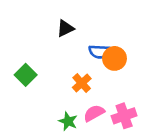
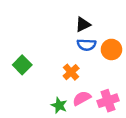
black triangle: (65, 28) -> (83, 25), moved
orange circle: (115, 58) -> (111, 49), moved

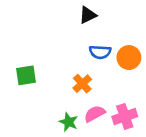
black triangle: (83, 25) -> (88, 15), moved
green square: (22, 65) -> (26, 75), turned 36

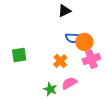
orange circle: (129, 58) -> (84, 42), moved
pink cross: (125, 117) -> (91, 59), moved

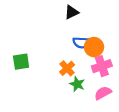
pink semicircle: (69, 83) -> (103, 93), moved
green star: (50, 89) -> (77, 84), moved

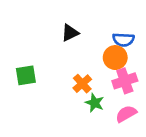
black triangle: (72, 12) -> (70, 33), moved
blue semicircle: (82, 43) -> (123, 40), moved

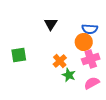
black triangle: (70, 33) -> (51, 24), turned -32

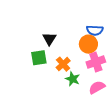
black triangle: (51, 24) -> (49, 39), moved
green square: (19, 55) -> (39, 58), moved

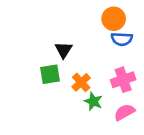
orange circle: (88, 44) -> (114, 19), moved

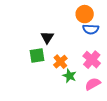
pink cross: (123, 80) -> (92, 60), turned -30

